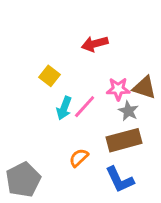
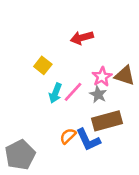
pink star: (118, 89) -> (102, 77), turned -30
gray star: (128, 111) -> (98, 94), moved
blue L-shape: (120, 180) -> (88, 140), moved

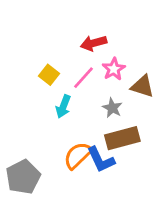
pink star: (102, 77) -> (114, 69), moved
pink line: (73, 92) -> (84, 78), moved
orange semicircle: (68, 136) -> (78, 155), size x1.5

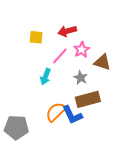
yellow square: (49, 75) -> (36, 37), moved, turned -32
gray pentagon: (23, 177) -> (16, 127), turned 30

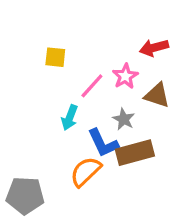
red arrow: (67, 31) -> (154, 48), moved
blue L-shape: (72, 115) -> (103, 143), moved

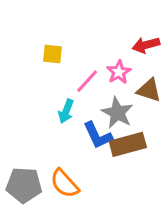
gray star: (124, 119) -> (117, 113), size x1.5
orange semicircle: (86, 172) -> (65, 184), moved, turned -88

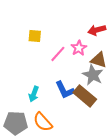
cyan arrow: (66, 111) -> (34, 94), moved
gray star: (117, 113) -> (93, 75), moved
brown rectangle: (128, 144) -> (85, 96), turned 55

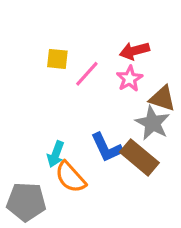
red arrow: (97, 30) -> (134, 51), moved
pink line: (58, 54) -> (87, 74), moved
orange semicircle: (43, 122) -> (70, 177), moved

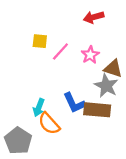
red arrow: (134, 51) -> (94, 17), moved
brown rectangle: (139, 157) -> (97, 110), turned -35
gray pentagon: (26, 202) -> (18, 141), turned 30

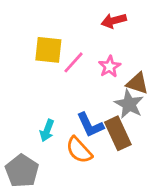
yellow square: (40, 41) -> (48, 50), size x1.5
brown rectangle: (97, 110) -> (118, 133), turned 60
orange semicircle: (49, 124) -> (79, 150), moved

